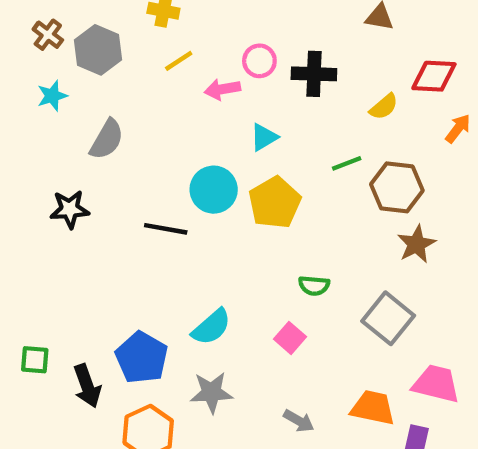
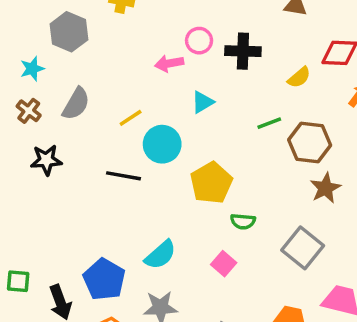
brown cross: (48, 35) -> (29, 111), moved
yellow line: (179, 61) -> (131, 118), moved
yellow pentagon: (275, 203) -> (211, 183), moved

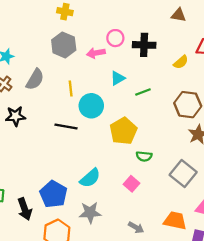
gray hexagon: (69, 32) -> (64, 45), moved
yellow line: (131, 118) -> (71, 89), turned -63
green line: (269, 123) -> (143, 92), moved

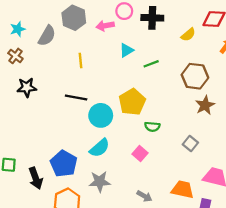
gray semicircle: (35, 79) -> (47, 36), moved
cyan circle: (91, 106) -> (101, 115), moved
gray square: (183, 173) -> (190, 143), size x0.6

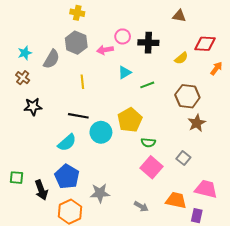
cyan semicircle: (100, 148) -> (67, 143), moved
pink square: (140, 154) -> (151, 167), moved, size x1.5

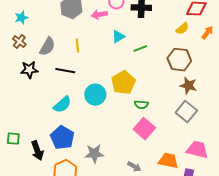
yellow semicircle: (181, 58) -> (182, 29), moved
gray semicircle: (52, 59) -> (47, 47), moved
black line: (78, 116) -> (65, 71), moved
brown star: (197, 123) -> (188, 86), turned -30
gray square: (183, 158) -> (186, 112), moved, size x1.5

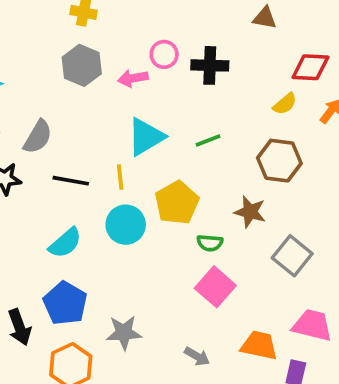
cyan triangle: (118, 37) -> (146, 137), moved, size x1.6
yellow line: (77, 46) -> (120, 177), moved
brown star: (188, 86) -> (250, 212), moved

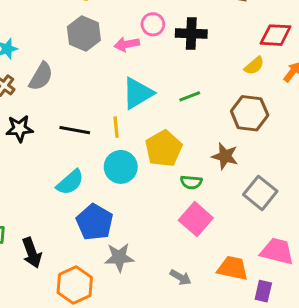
gray semicircle: (38, 137) -> (41, 76), moved
blue pentagon: (65, 303) -> (95, 222), moved

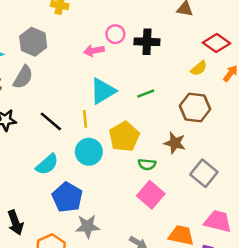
gray hexagon: (84, 33) -> (33, 42), moved
red diamond: (276, 35) -> (217, 43), turned 32
black line: (75, 130) -> (51, 121), turned 30

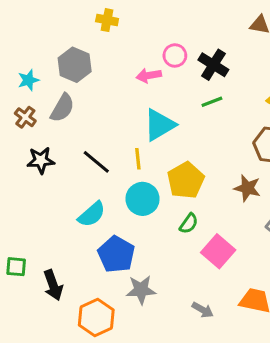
black cross: (147, 42) -> (213, 65), turned 30
green line: (146, 94) -> (212, 102), moved
green semicircle: (147, 164) -> (189, 224), moved, turned -60

